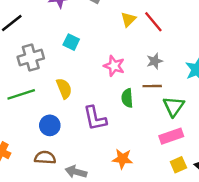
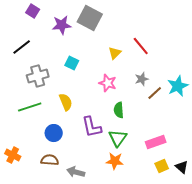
yellow triangle: (128, 19) -> (115, 53), moved
brown line: (152, 86) -> (155, 93), moved, turned -42
green triangle: (174, 106) -> (118, 138), moved

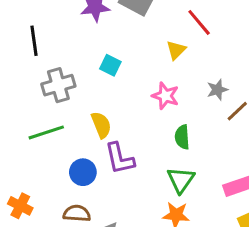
red line: (141, 46) -> (199, 22), moved
black line: (22, 47) -> (34, 41), turned -60
purple L-shape: (92, 127) -> (120, 158), moved

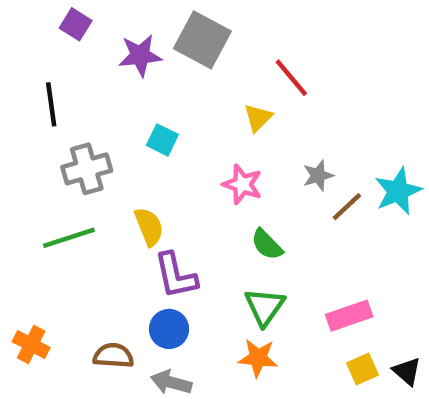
green semicircle: (182, 137) -> (267, 244), turned -40
blue circle: (83, 172) -> (169, 329), moved

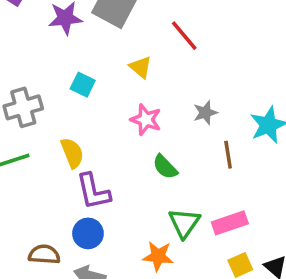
yellow triangle: (258, 118) -> (141, 67), moved, turned -35
brown line: (347, 207) -> (228, 155), moved, turned -56
green triangle: (265, 307) -> (184, 223), moved

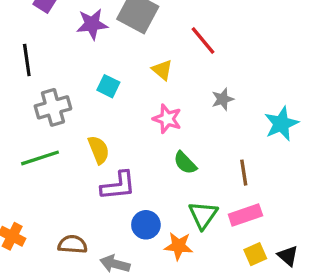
gray star: (205, 113) -> (223, 99), moved
brown line: (228, 155) -> (244, 173), moved
purple L-shape: (93, 191) -> (118, 186), turned -84
blue circle: (88, 233) -> (146, 225), moved

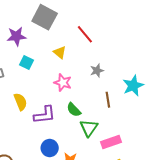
purple star: (92, 24) -> (16, 36), moved
brown line: (244, 173) -> (108, 100), moved
purple L-shape: (118, 186) -> (45, 115), moved
green triangle: (203, 215) -> (89, 128), moved

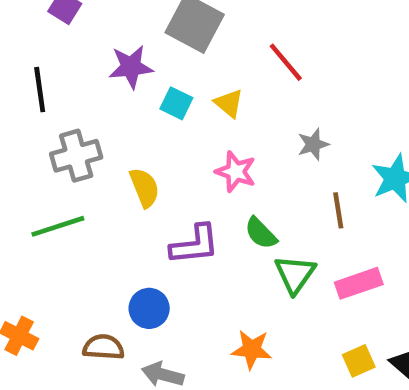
cyan square: (26, 62) -> (176, 103), moved
yellow semicircle: (20, 102) -> (145, 188), moved
pink rectangle: (111, 142) -> (359, 283), moved
blue circle: (50, 148) -> (149, 308), moved

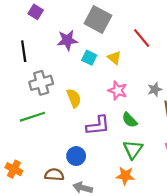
gray star: (313, 144) -> (155, 89), moved
green triangle: (295, 274) -> (133, 149), moved

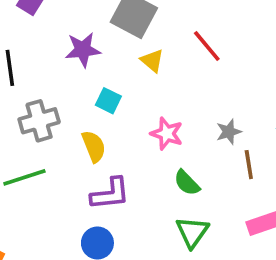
cyan square: (89, 58) -> (108, 101), moved
yellow triangle: (114, 58) -> (152, 61), moved
purple L-shape: (98, 125) -> (110, 194), moved

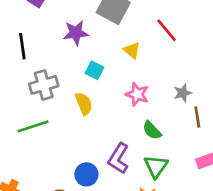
yellow triangle: (152, 61) -> (132, 50), moved
purple L-shape: (110, 194) -> (119, 158), moved, turned 128

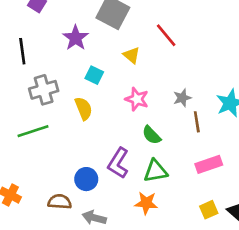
purple star: (76, 33) -> (76, 38), turned -30
green triangle: (156, 166) -> (156, 171), turned 45

